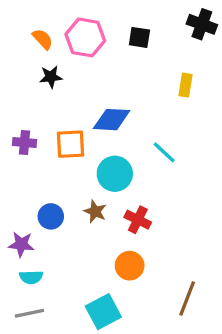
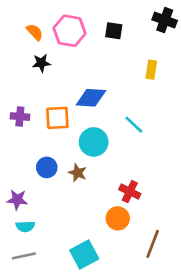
blue circle: (51, 216) -> (47, 167), moved
red cross: (138, 220) -> (130, 192), moved
orange circle: (130, 266) -> (118, 218), moved

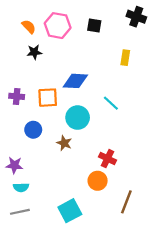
blue circle: (47, 167) -> (33, 130), moved

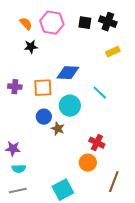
black cross: (136, 17) -> (108, 22), moved
yellow rectangle: (125, 58) -> (113, 52), turned 56
blue circle: (33, 130) -> (44, 117), moved

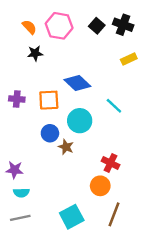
black square: (85, 23) -> (97, 26), turned 32
blue diamond: (68, 73) -> (77, 83), turned 40
brown line: (114, 182) -> (114, 214), moved

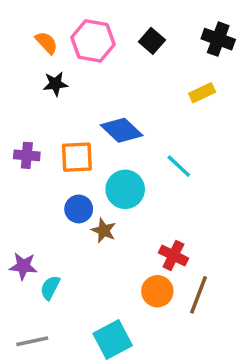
black cross: (123, 25) -> (218, 39), moved
cyan semicircle: (21, 193) -> (50, 288), moved, turned 119
brown line: (114, 214) -> (198, 295), moved

